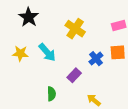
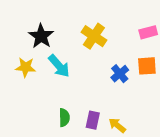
black star: (29, 17) -> (41, 36), moved
purple rectangle: (74, 75) -> (93, 120), moved, turned -32

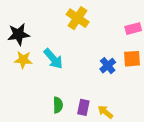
black star: (41, 36) -> (19, 34), moved, turned 30
yellow cross: (94, 36) -> (78, 18), moved

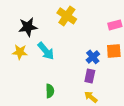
black star: (19, 34) -> (28, 27), moved
purple rectangle: (83, 107) -> (90, 76), moved

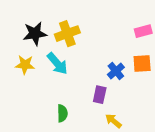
yellow cross: (67, 16) -> (67, 34), moved, turned 36
purple rectangle: (90, 76) -> (100, 95), moved

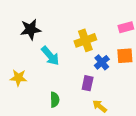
yellow cross: (67, 34) -> (85, 40), moved
yellow star: (25, 65) -> (18, 78), moved

